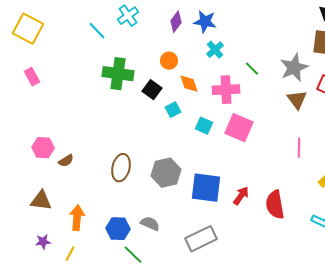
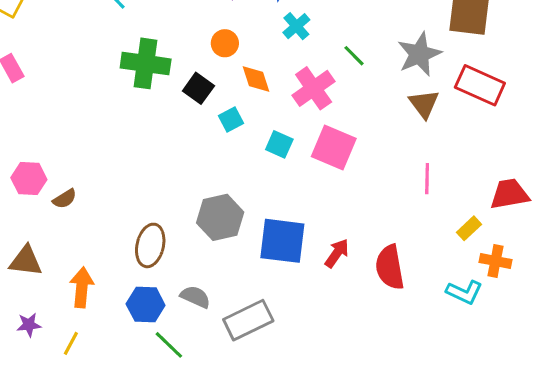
pink cross: (226, 90) -> (314, 88), turned -32
brown ellipse: (121, 168) -> (150, 245), moved
gray rectangle: (201, 239) -> (248, 320), moved

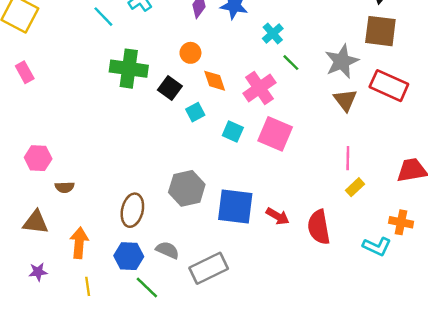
cyan cross: (296, 26) -> (273, 33), moved
brown semicircle: (65, 199) -> (65, 187), moved, turned 30
yellow rectangle: (469, 228) -> (355, 187), moved
red arrow: (337, 253) -> (278, 216), turned 85
yellow line: (71, 343) -> (88, 286), moved, turned -36

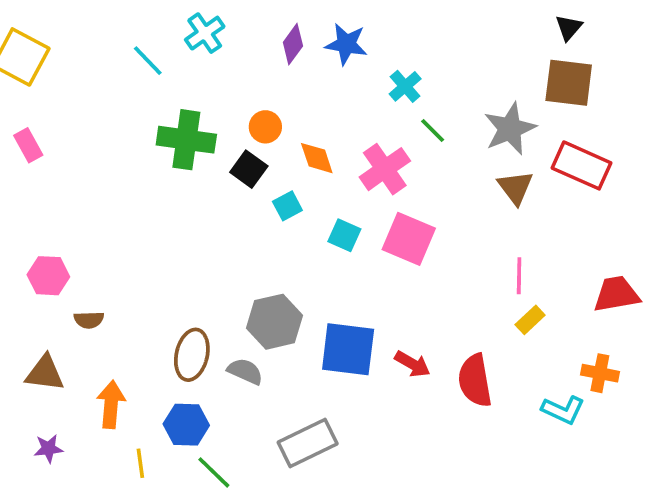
orange circle: (190, 53) -> (265, 127), moved
gray semicircle: (167, 250) -> (245, 371), moved
yellow line: (88, 286) -> (140, 463), moved

